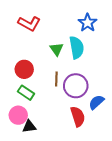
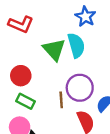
green triangle: (57, 49) -> (54, 50), size x1.5
brown line: (56, 79) -> (61, 100), moved

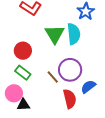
brown line: (61, 100) -> (53, 77), turned -48

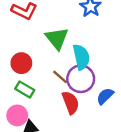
cyan semicircle: (74, 34) -> (81, 57), moved
brown line: (53, 77) -> (60, 77), moved
red semicircle: (70, 99) -> (71, 103), moved

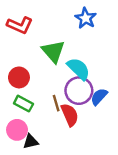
cyan semicircle: (81, 57) -> (79, 69), turned -30
brown line: (60, 77) -> (56, 103), moved, turned 35
blue semicircle: (105, 96) -> (99, 97), moved

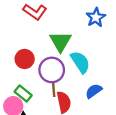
purple circle: (79, 91) -> (52, 70), moved
green rectangle: (23, 104) -> (23, 93), moved

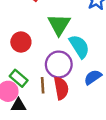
purple circle: (52, 70) -> (59, 64), moved
brown line: (54, 89) -> (43, 85), moved

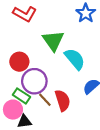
purple circle: (59, 64) -> (34, 81), moved
brown line: (43, 85) -> (45, 100), turned -32

